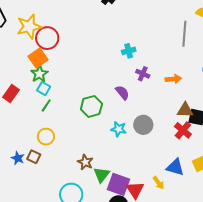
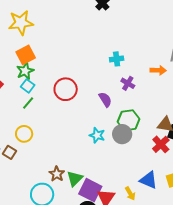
red circle: (47, 38) -> (66, 89), moved
orange arrow: (173, 79) -> (158, 70), moved
green hexagon: (91, 106) -> (129, 120), moved
brown star: (85, 162) -> (57, 174), moved

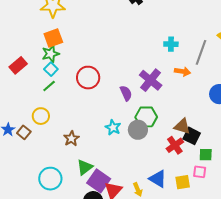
cyan cross: (117, 59) -> (171, 44), moved
purple cross: (128, 83) -> (151, 80), size x1.6
brown star: (57, 174) -> (71, 139), moved

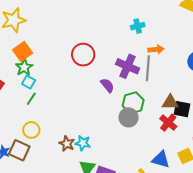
gray line: (201, 52) -> (148, 68), moved
red circle: (88, 78) -> (83, 55), moved
cyan star: (113, 127) -> (83, 143), moved
brown square: (24, 132) -> (19, 150), size x1.5

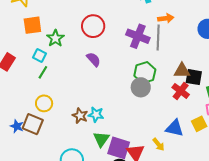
orange square: (23, 51) -> (32, 25), turned 30
green star: (24, 67) -> (55, 38), moved
purple semicircle: (107, 85) -> (94, 59), moved

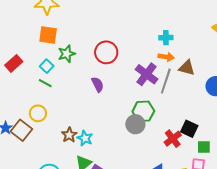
orange arrow: (166, 18) -> (166, 57), moved
brown triangle: (182, 71) -> (187, 68), moved
green line: (43, 72) -> (45, 83), turned 72

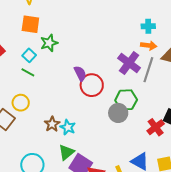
red circle: (106, 52) -> (92, 85), moved

